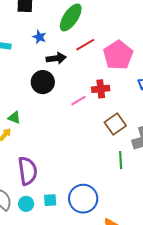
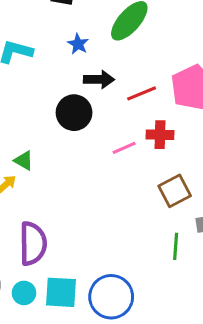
red line: (85, 45) -> (142, 93), moved
cyan square: (50, 200) -> (61, 292), size x1.6

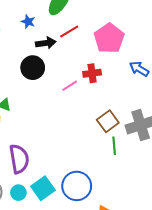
red line: (142, 93) -> (69, 31), moved
brown square: (175, 191) -> (108, 121), moved
cyan square: (61, 292) -> (43, 188), turned -30

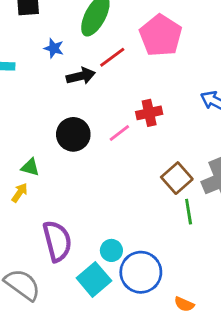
pink pentagon: (109, 38) -> (161, 35), moved
black circle: (33, 68) -> (73, 134), moved
cyan circle: (18, 193) -> (111, 250), moved

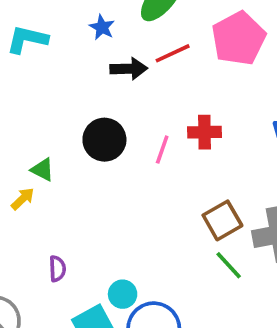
pink line: (119, 133) -> (162, 150), turned -45
green line: (189, 212) -> (229, 265), turned -45
purple semicircle: (57, 241) -> (57, 269), size x0.5

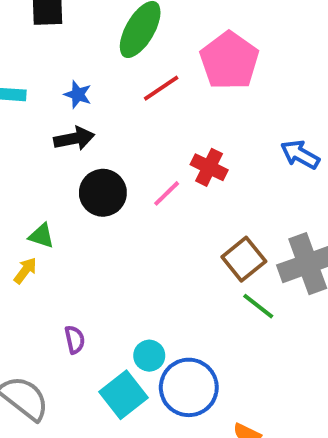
blue star: (102, 27) -> (78, 94), moved
black arrow: (129, 69) -> (74, 138), moved
red cross: (205, 132) -> (209, 167), turned 36
pink line: (162, 150) -> (167, 193), turned 36

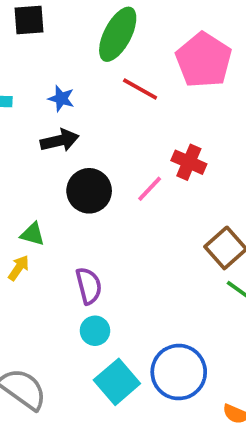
red line: (161, 88) -> (140, 89), turned 66
purple semicircle: (75, 340) -> (89, 286), moved, size x1.4
cyan circle: (149, 356) -> (95, 331), moved

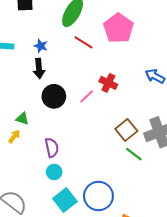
black arrow: (60, 140) -> (39, 69), turned 96

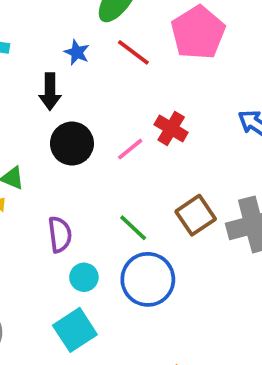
blue star: (41, 46) -> (77, 52), moved
green line: (134, 154) -> (133, 228), moved
cyan circle: (54, 172) -> (84, 277), moved
blue circle: (98, 196) -> (148, 279), moved

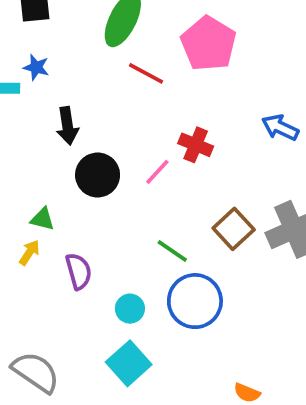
blue star: (77, 52) -> (36, 67), moved
purple semicircle: (60, 234) -> (79, 271), moved

